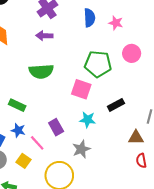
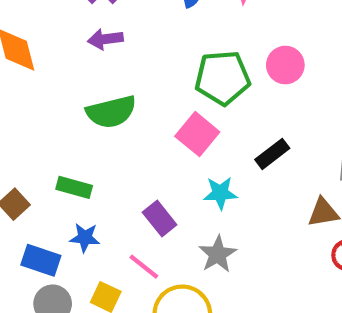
pink circle: (132, 53) -> (285, 65), moved
pink square: (81, 89) -> (197, 134), turned 30
pink line: (37, 143) -> (144, 267), moved

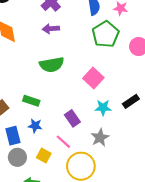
green pentagon: (222, 78) -> (105, 34), moved, turned -30
black rectangle: (272, 154) -> (131, 101), moved
blue rectangle: (41, 260) -> (13, 136), turned 54

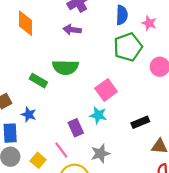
green rectangle: (31, 101) -> (38, 81), moved
cyan star: (103, 108) -> (98, 115), moved
blue star: (35, 126) -> (29, 115), moved

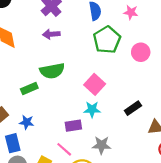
pink star: (149, 23) -> (131, 12), moved
green rectangle: (38, 81) -> (29, 88), turned -42
purple rectangle: (76, 128) -> (73, 126), turned -63
gray star: (100, 154) -> (101, 145), turned 30

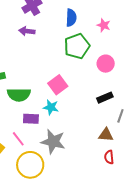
green semicircle: (52, 71) -> (19, 95), moved
black rectangle: (133, 108) -> (105, 98), moved
gray star: (101, 145) -> (53, 142), size x1.4

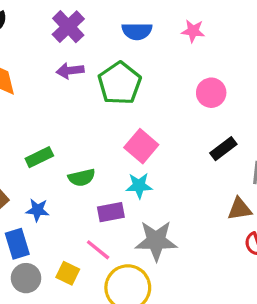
blue semicircle: (71, 18) -> (137, 31), turned 102
green pentagon: (77, 46) -> (120, 83), moved
green semicircle: (19, 95) -> (82, 178), size x0.7

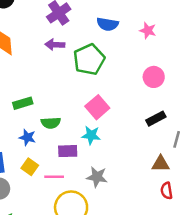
blue star: (37, 210) -> (27, 137), moved
gray star: (156, 241) -> (97, 177), size x0.7
pink line: (98, 250) -> (54, 177), turned -48
yellow square: (68, 273) -> (30, 167), moved

